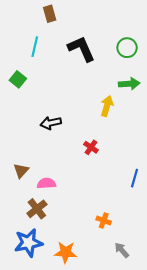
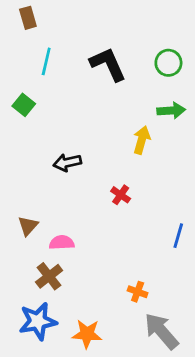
brown rectangle: (50, 14) -> (28, 18), moved
gray arrow: (122, 250) -> (161, 331), size x1.8

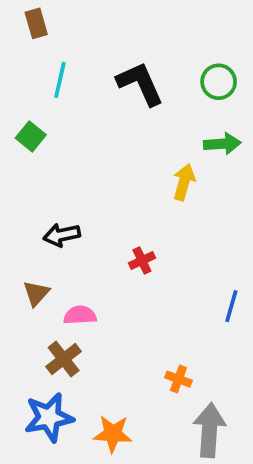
black arrow: (67, 163) -> (62, 235), moved
red cross: (121, 195) -> (142, 260), moved, turned 30
gray arrow: (161, 331) -> (209, 430), turned 45

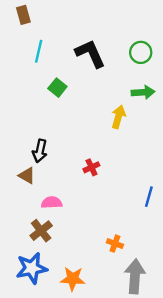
green square: (31, 136) -> (57, 88), moved
black arrow: (62, 235) -> (40, 151), turned -65
brown triangle: (36, 293) -> (27, 176), moved, turned -42

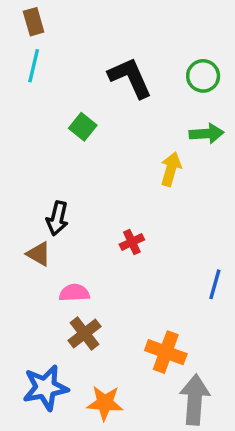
cyan line: (39, 51) -> (34, 66), moved
brown cross: (41, 231) -> (84, 333), moved
orange cross: (115, 244) -> (166, 352), size x1.6

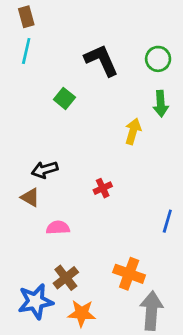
green arrow: (206, 134) -> (161, 104), turned 90
black arrow: (57, 218) -> (45, 170), turned 60
brown cross: (84, 333) -> (66, 278), moved

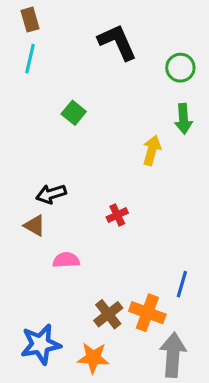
black L-shape: (101, 60) -> (117, 42), moved
blue line: (167, 221) -> (182, 284), moved
brown cross: (66, 278) -> (108, 314), moved

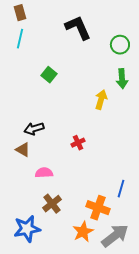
brown cross: (108, 314) -> (52, 204), moved
gray arrow: (173, 355) -> (115, 236), turned 48
orange star: (93, 358) -> (83, 232), moved, turned -30

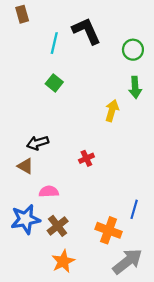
cyan line: (20, 39) -> (54, 43), moved
blue star: (27, 229) -> (25, 219), moved
orange star: (83, 232) -> (63, 261), moved

